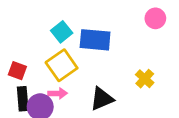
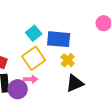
yellow cross: (145, 79) -> (68, 60), moved
black triangle: (102, 99) -> (75, 83), moved

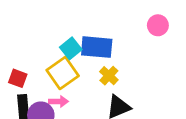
cyan square: (34, 33) -> (71, 48), moved

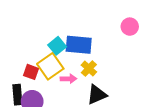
red square: (18, 78) -> (31, 72), moved
pink arrow: (59, 102) -> (68, 79), moved

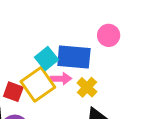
pink circle: (130, 27) -> (109, 35), moved
pink arrow: (68, 79) -> (61, 79), moved

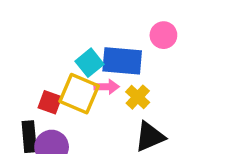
yellow square: (38, 84) -> (79, 94), turned -32

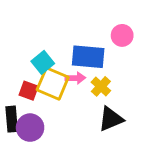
cyan square: (89, 63) -> (43, 62), moved

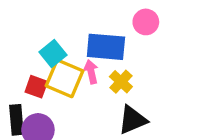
pink arrow: (75, 78) -> (91, 72), turned -102

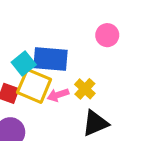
blue rectangle: (106, 47) -> (51, 59), moved
pink arrow: (91, 72) -> (58, 95), moved, turned -96

